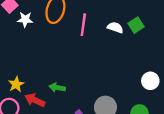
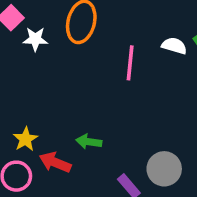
pink line: (83, 25) -> (130, 63), moved

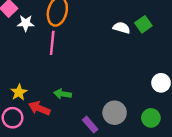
pink line: (130, 63) -> (52, 43), moved

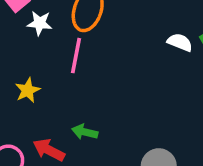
yellow star: (19, 92) -> (28, 90), moved

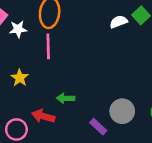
white semicircle: (180, 42) -> (119, 22), turned -30

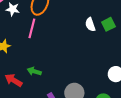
white semicircle: (119, 22) -> (90, 24), turned -104

